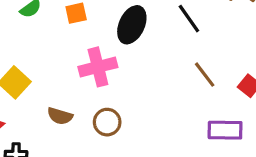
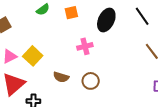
pink cross: (98, 67) -> (85, 46), size x0.7

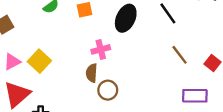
brown semicircle: (61, 77) -> (92, 73), moved, turned 77

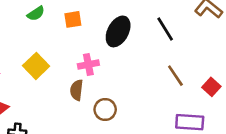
yellow square: (39, 61) -> (36, 66), moved
brown circle: (108, 90) -> (105, 109), moved

